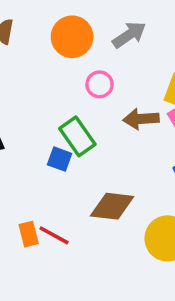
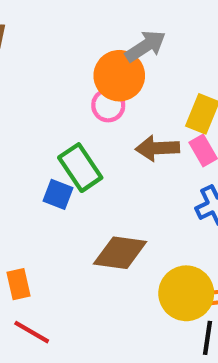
orange circle: (72, 37) -> (119, 76), moved
red line: (54, 235) -> (32, 332), moved

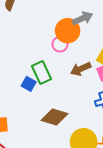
brown arrow: (157, 148) -> (81, 69), turned -30

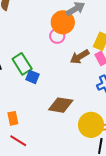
green rectangle: (42, 72) -> (22, 64), moved

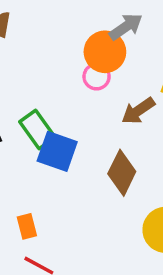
blue square: (33, 77) -> (57, 151), size x1.6
brown diamond: (61, 105) -> (122, 173), moved, turned -70

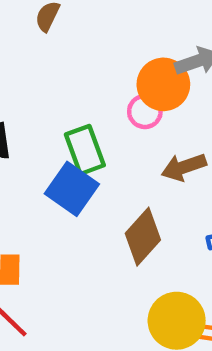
green rectangle: (37, 130) -> (85, 150), moved

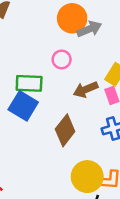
orange circle: (163, 84) -> (72, 18), moved
green rectangle: (85, 150) -> (29, 83), turned -64

